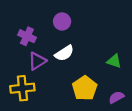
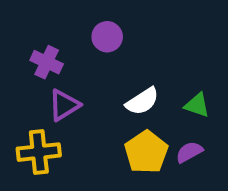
white semicircle: (64, 53) -> (142, 101), moved
purple semicircle: (116, 97) -> (189, 152), moved

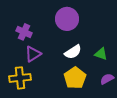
purple circle: (107, 37) -> (67, 19), moved, size x1.5
purple semicircle: (189, 152) -> (107, 79), moved

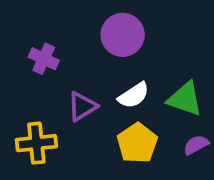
purple triangle: (33, 54) -> (82, 106), moved
green triangle: (101, 54) -> (185, 99), size x1.5

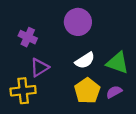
purple triangle: (82, 106) -> (39, 67), moved
purple semicircle: (196, 145) -> (114, 92), moved

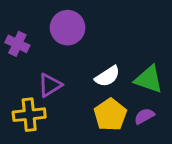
purple circle: (78, 22) -> (68, 28), moved
purple cross: (28, 37) -> (17, 44), moved

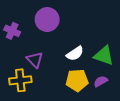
purple triangle: (50, 85) -> (35, 60), turned -42
yellow pentagon: (110, 115) -> (77, 80), turned 30

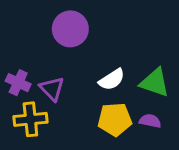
purple cross: (12, 31) -> (18, 83), moved
purple semicircle: (101, 81) -> (150, 121), turned 40

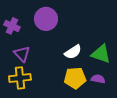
purple cross: (18, 83) -> (12, 26), moved
purple triangle: (52, 89) -> (22, 54), moved

